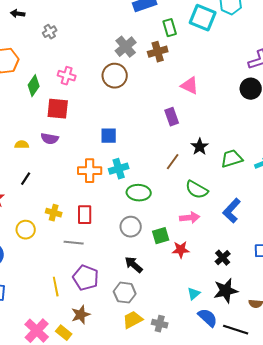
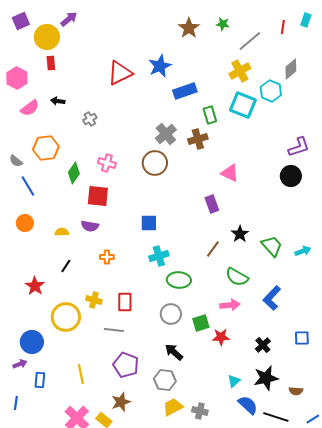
green trapezoid: (232, 159) -> (272, 246), turned 65
orange cross: (90, 171) -> (107, 257), moved, size x0.6
yellow circle: (26, 230) -> (66, 317), size x1.5
yellow line: (56, 287) -> (81, 374), moved

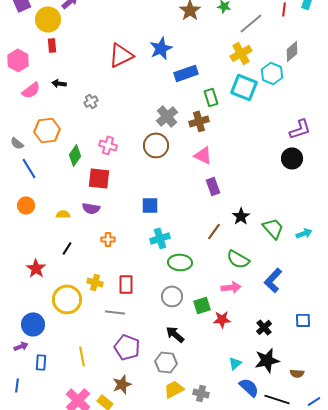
pink triangle: (230, 173) -> (203, 155), moved

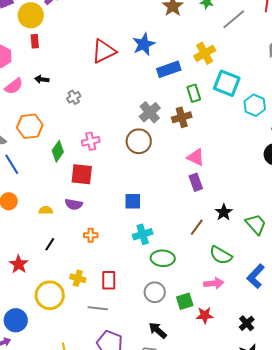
yellow cross: (241, 53) -> (205, 53), moved
cyan hexagon: (272, 73) -> (255, 105), moved
pink cross: (108, 145) -> (91, 141), turned -30
pink triangle: (203, 155) -> (196, 157), moved

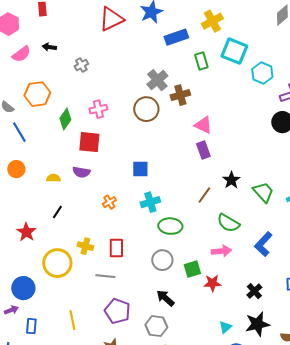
brown cross: (182, 117) -> (180, 95), moved
orange cross: (91, 235) -> (109, 202), moved, turned -32

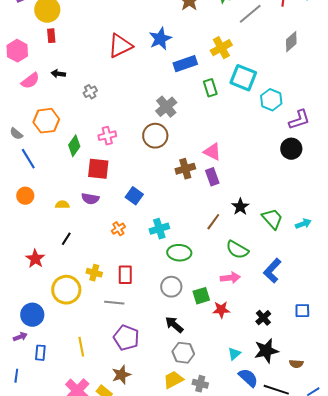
brown cross: (180, 95) -> (185, 169), moved
blue square: (140, 169) -> (134, 196), moved, turned 36
gray hexagon: (156, 326) -> (183, 353), moved

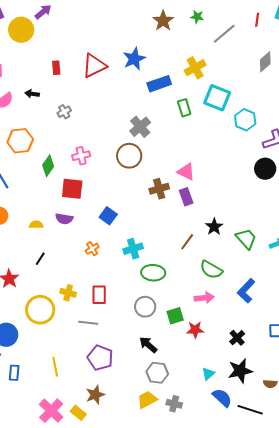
red rectangle: (51, 36) -> (56, 68), moved

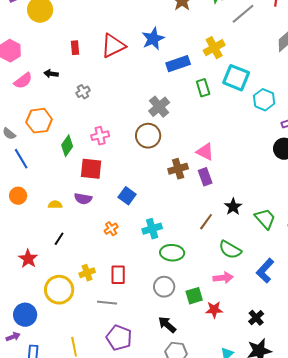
yellow cross: (68, 293) -> (87, 273), turned -35

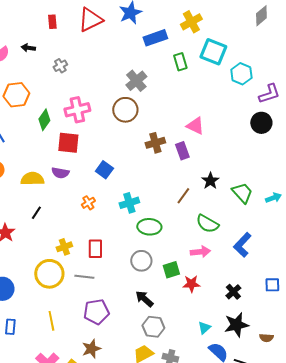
pink cross: (100, 136) -> (77, 110), size x1.4
pink triangle: (205, 152) -> (195, 126), moved
yellow semicircle: (55, 205) -> (32, 179), size x1.6
yellow circle: (59, 290) -> (49, 274), moved
purple pentagon: (119, 338) -> (96, 312), turned -30

